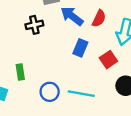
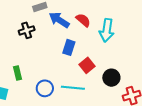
red semicircle: (99, 18) -> (83, 20), turned -70
red square: (108, 60) -> (87, 65), moved

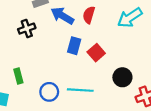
red semicircle: (83, 20) -> (89, 15), turned -112
cyan arrow: (107, 30) -> (130, 18), moved, turned 50
red square: (87, 65) -> (96, 53), moved

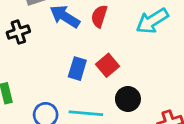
blue rectangle: (74, 46) -> (77, 69), moved
black circle: (122, 77) -> (128, 99), moved

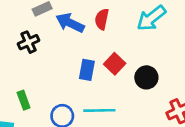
black circle: (128, 99) -> (146, 77), moved

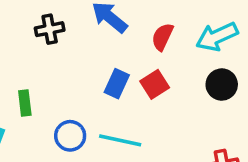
red semicircle: (102, 19) -> (162, 37), moved
black circle: (146, 77) -> (222, 85), moved

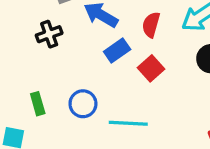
blue rectangle: (117, 84) -> (117, 50), moved, turned 40
blue circle: (70, 136) -> (83, 104), moved

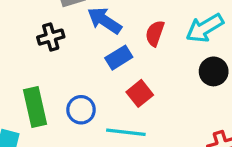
red square: (151, 68) -> (140, 93), moved
green rectangle: (38, 104) -> (35, 107), size x1.6

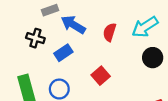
black cross: (51, 37) -> (35, 38), turned 36
blue rectangle: (119, 58) -> (63, 53), moved

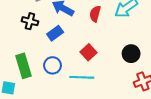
black circle: (153, 58) -> (131, 54), moved

